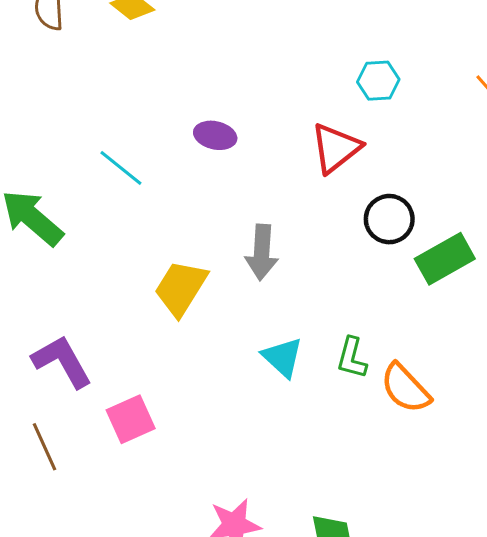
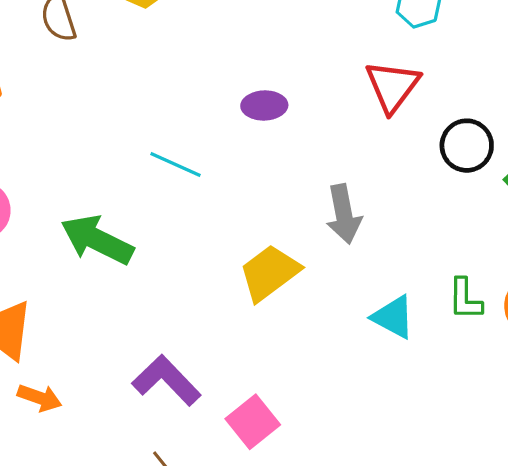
yellow trapezoid: (181, 288) -> (269, 273), turned 36

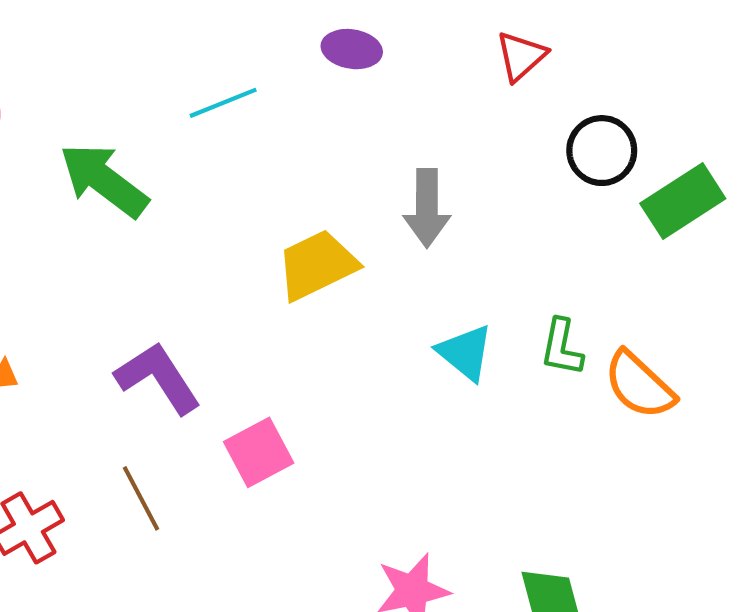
red triangle: (392, 86) -> (521, 56), size x0.7
cyan line: (176, 164) -> (223, 103), turned -57

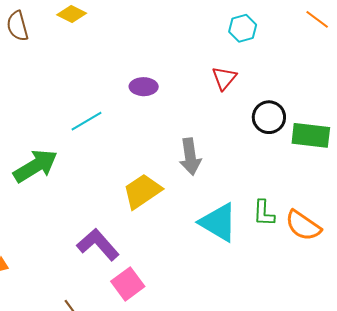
green arrow: (104, 180) -> (35, 166), turned 120
green rectangle: (683, 201) -> (311, 135), turned 48
cyan triangle: (465, 353) -> (218, 222), size x1.4
purple L-shape: (158, 378) -> (98, 245), moved

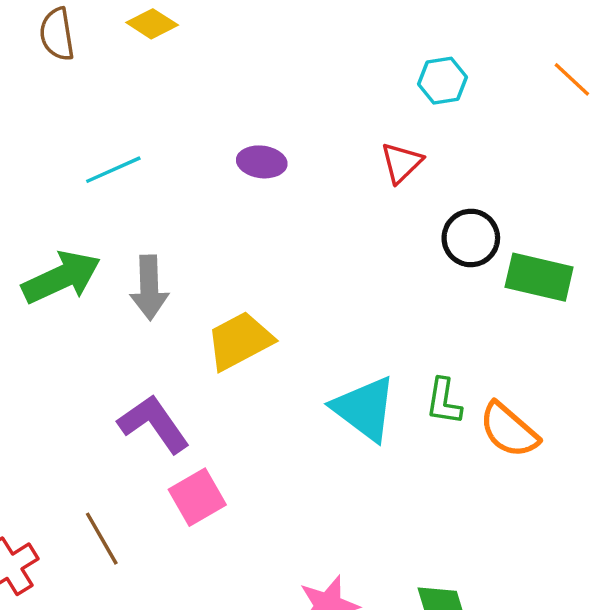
cyan line: (87, 121) -> (113, 170), moved
gray arrow: (190, 157) -> (149, 288), moved

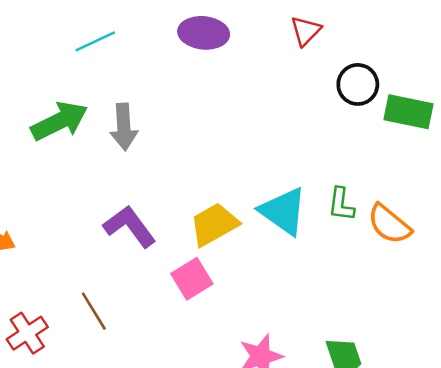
purple ellipse: (262, 162) -> (204, 33), size x1.4
yellow trapezoid: (240, 341) -> (214, 224), moved
pink square: (197, 497) -> (192, 279), moved

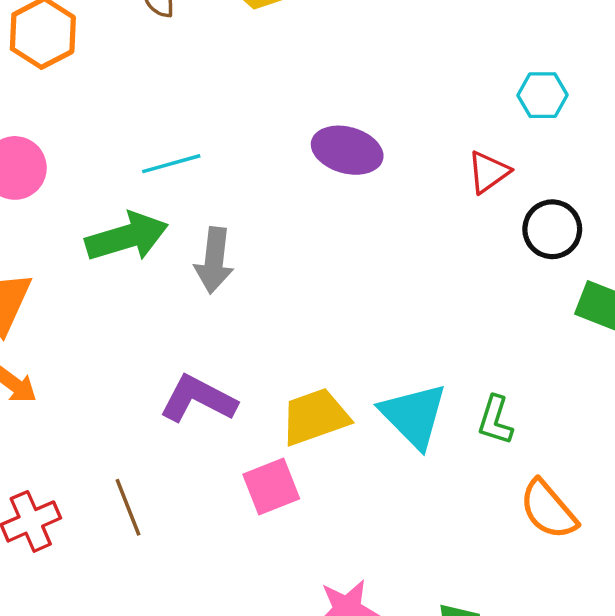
cyan line: (95, 41) -> (171, 164), moved
black circle: (358, 84) -> (552, 229), moved
orange semicircle: (389, 224) -> (548, 510), moved
purple L-shape: (130, 226) -> (198, 399), turned -36

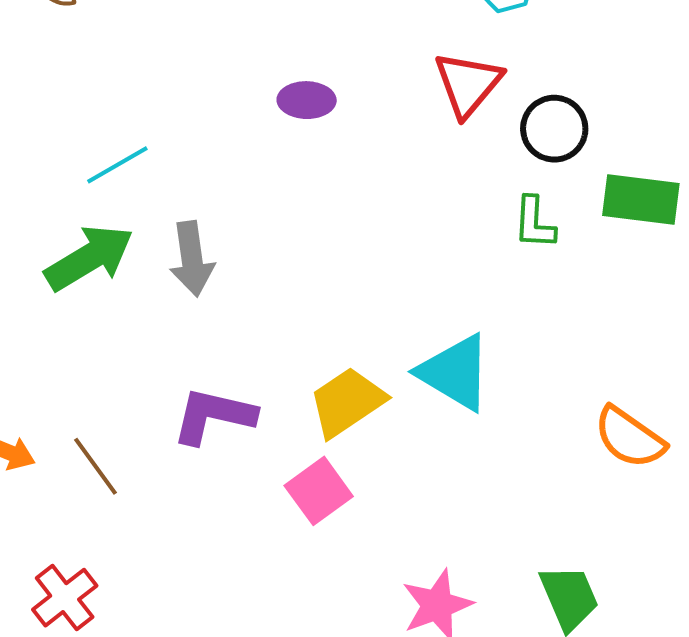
purple ellipse: (347, 150) -> (307, 100), size x0.7
red triangle: (488, 172) -> (468, 84), size x1.4
green L-shape: (495, 420) -> (534, 223), moved
brown line: (128, 507) -> (95, 466), moved

